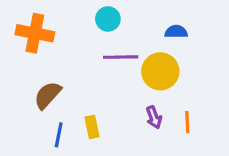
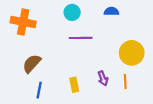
blue semicircle: (176, 32) -> (111, 11), moved
yellow circle: (160, 71) -> (132, 53), moved
yellow rectangle: (92, 127) -> (74, 85), moved

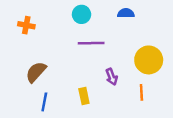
orange cross: (23, 22) -> (26, 25), size x0.6
purple arrow: (103, 78) -> (111, 77), moved

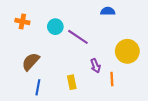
cyan circle: (82, 14) -> (55, 27), moved
purple line: (91, 43) -> (78, 37), turned 35
orange line: (141, 92) -> (112, 79), moved

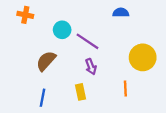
orange cross: (22, 22) -> (25, 15), moved
brown semicircle: (31, 62) -> (46, 61), moved
purple arrow: (95, 66) -> (91, 67), moved

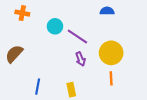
yellow circle: (143, 57) -> (111, 53), moved
brown semicircle: (46, 61) -> (14, 54), moved
yellow rectangle: (81, 92) -> (71, 90), moved

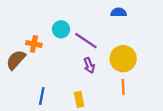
orange cross: (22, 13) -> (34, 44), moved

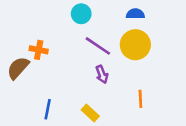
cyan circle: (61, 29) -> (81, 14), moved
yellow circle: (123, 59) -> (135, 45), moved
yellow rectangle: (79, 99) -> (90, 113), turned -35

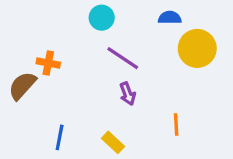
yellow circle: (135, 45) -> (197, 48), moved

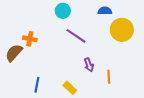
purple arrow: (128, 94) -> (89, 65), moved

